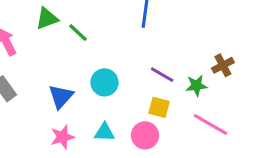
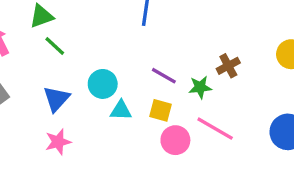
green line: (78, 33) -> (55, 46), moved
cyan triangle: (104, 132) -> (121, 110), moved
pink circle: (145, 135) -> (175, 140), moved

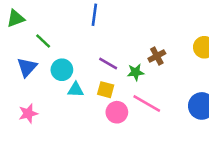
green line: (55, 46) -> (43, 41), moved
blue triangle: (56, 99) -> (27, 67), moved

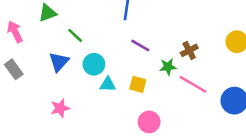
purple line: (108, 63) -> (140, 45), moved
pink line: (147, 103) -> (193, 84), moved
pink circle: (117, 112) -> (149, 122), moved

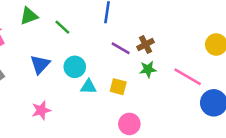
green line: (75, 35) -> (62, 27), moved
brown cross: (189, 50) -> (146, 45), moved
pink line: (193, 84) -> (188, 77), moved

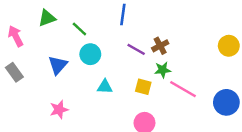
cyan circle: (75, 67) -> (90, 54), moved
pink line: (188, 77) -> (183, 89), moved
yellow square: (118, 87) -> (143, 87), moved

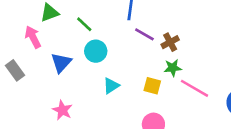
pink arrow: (16, 36) -> (33, 37), moved
purple line: (136, 49) -> (144, 34), moved
cyan triangle: (105, 87) -> (111, 86), turned -35
pink star: (59, 110) -> (62, 110), turned -30

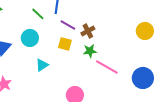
green line: (84, 24) -> (38, 14), moved
yellow square: (152, 86) -> (65, 44), moved

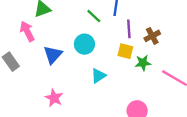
purple line: (68, 25) -> (129, 29), turned 56
green star: (90, 51) -> (143, 63), moved

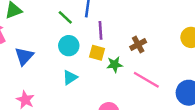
brown cross: (152, 36) -> (138, 44), moved
cyan circle: (84, 44) -> (69, 46), moved

